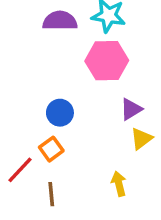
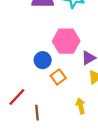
pink hexagon: (107, 61) -> (66, 41), moved
orange square: (51, 149) -> (58, 77), moved

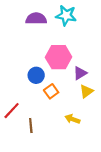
yellow arrow: (81, 106) -> (72, 119), turned -56

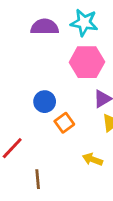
pink hexagon: (59, 57) -> (87, 62), moved
brown line: (31, 126) -> (38, 179), moved

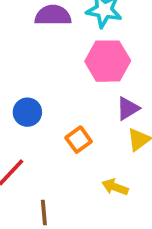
blue circle: (45, 102) -> (27, 112), moved

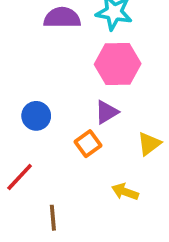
purple triangle: (128, 108) -> (107, 112), moved

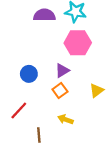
purple triangle: (107, 112) -> (62, 71), moved
yellow arrow: (125, 192) -> (66, 119), moved

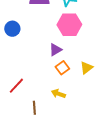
blue circle: (29, 74) -> (12, 29), moved
orange square: (60, 91) -> (62, 68), moved

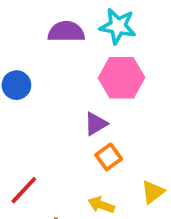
yellow triangle: (86, 68) -> (153, 192), moved

